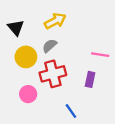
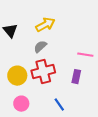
yellow circle: (26, 57) -> (17, 76), moved
pink circle: (28, 94) -> (21, 104), moved

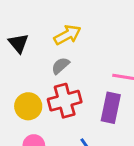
purple rectangle: (76, 77) -> (111, 108), size x1.5

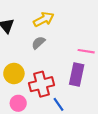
red cross: (65, 101) -> (42, 84), moved

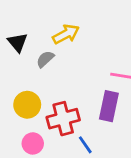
gray semicircle: (38, 43) -> (45, 59), moved

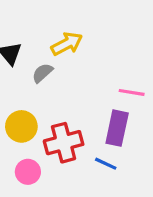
blue line: (85, 145) -> (106, 164), moved, turned -30

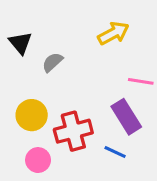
yellow arrow: (67, 44) -> (113, 33), moved
purple rectangle: (117, 128) -> (126, 117), turned -44

